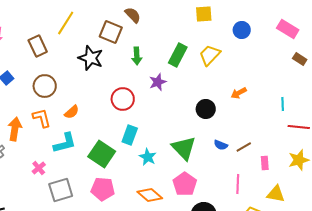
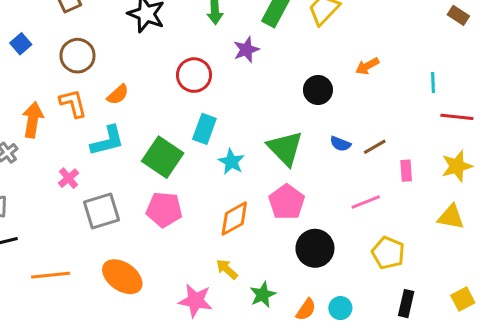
pink line: (238, 184) -> (366, 202), turned 66
yellow triangle: (276, 194) -> (451, 217), moved
orange diamond: (150, 195) -> (234, 218), turned -70

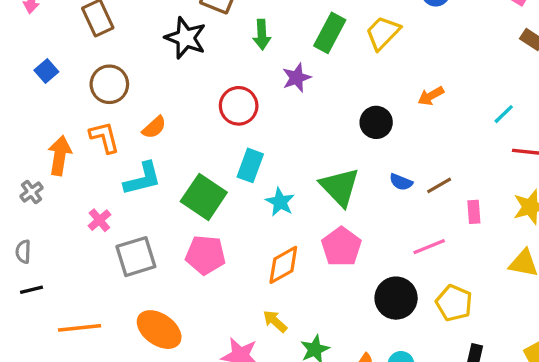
cyan line: (433, 83) -> (504, 114), turned 48
black circle: (315, 248) -> (396, 298), moved

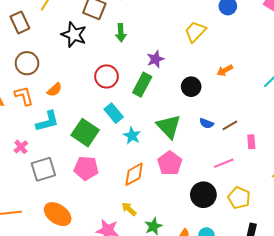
green rectangle: (330, 33) -> (142, 85), moved
purple star: (297, 78) -> (155, 59), moved
cyan rectangle: (250, 165) -> (114, 113), turned -60

